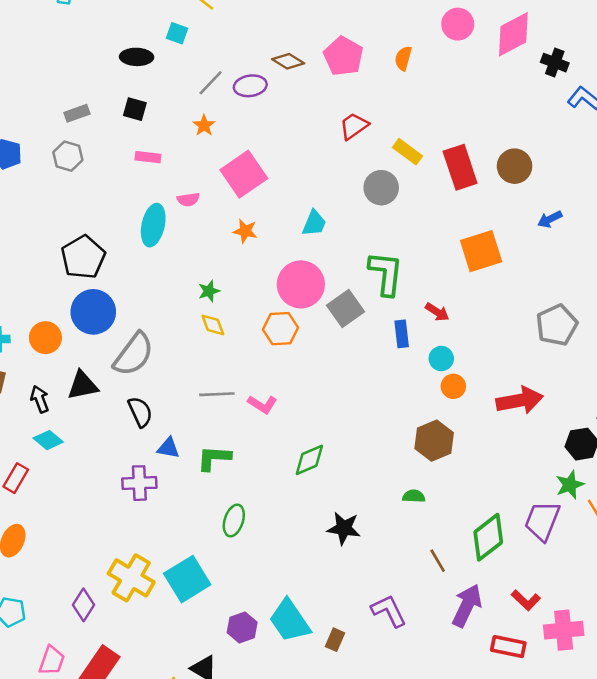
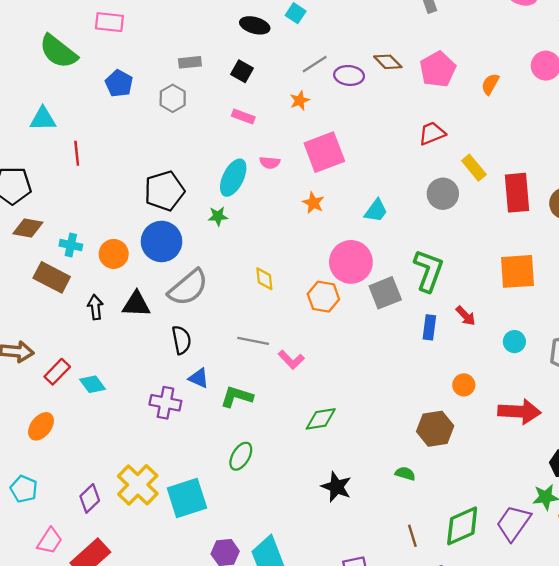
green star: (209, 291) -> (218, 216), moved
cyan circle: (441, 359) -> (514, 342), moved
cyan diamond: (48, 440) -> (93, 384), moved

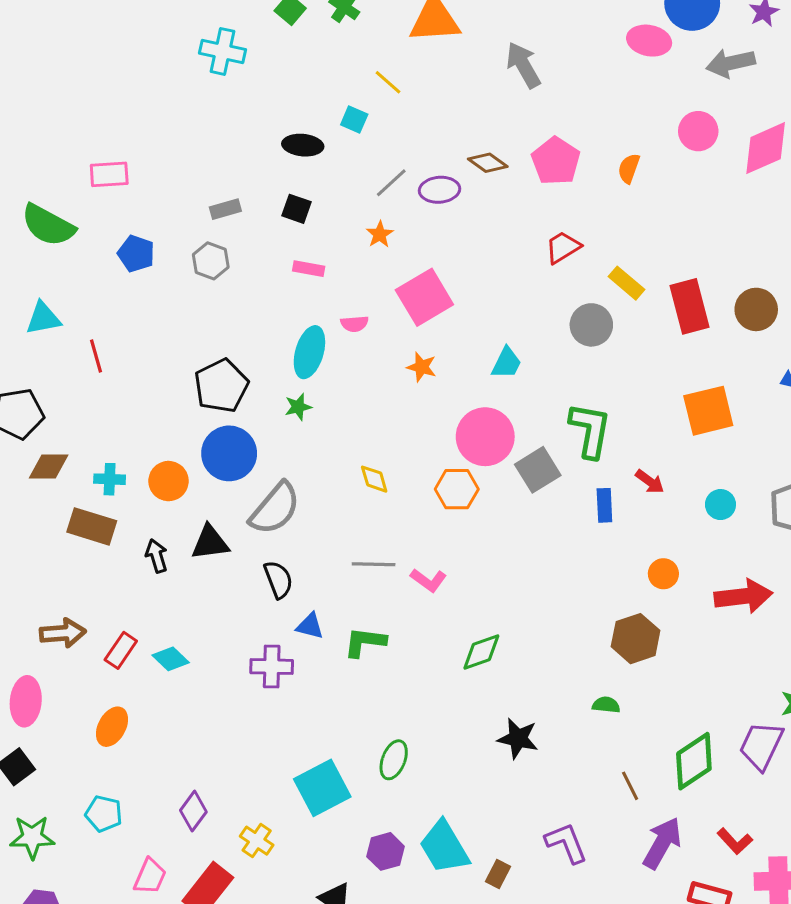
green ellipse: (241, 456) -> (394, 760), moved
yellow cross: (138, 485) -> (257, 841), moved, size x0.6

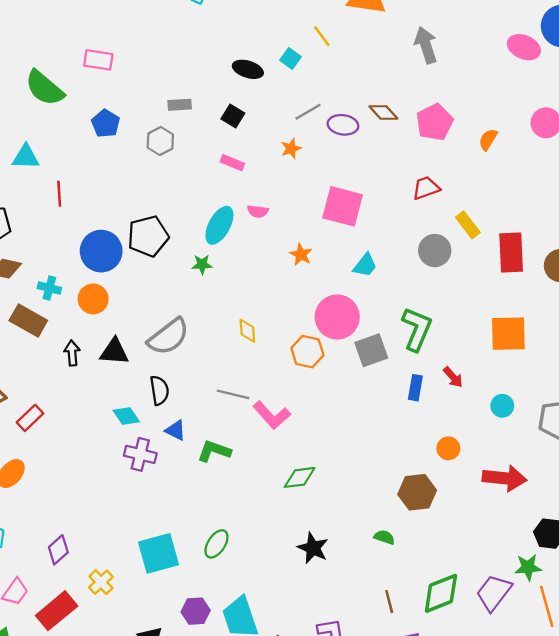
pink square: (424, 297) -> (343, 206), moved, turned 33
blue circle: (229, 453) -> (101, 251), moved
pink L-shape: (429, 580) -> (272, 415), size x1.4
cyan diamond: (171, 659) -> (126, 416), moved

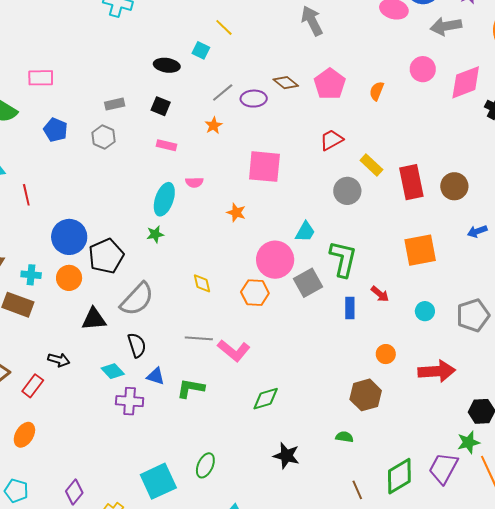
black pentagon: (148, 236) -> (106, 256), moved
cyan trapezoid: (365, 265) -> (305, 232), moved
black arrow: (72, 353) -> (59, 360), moved, turned 120

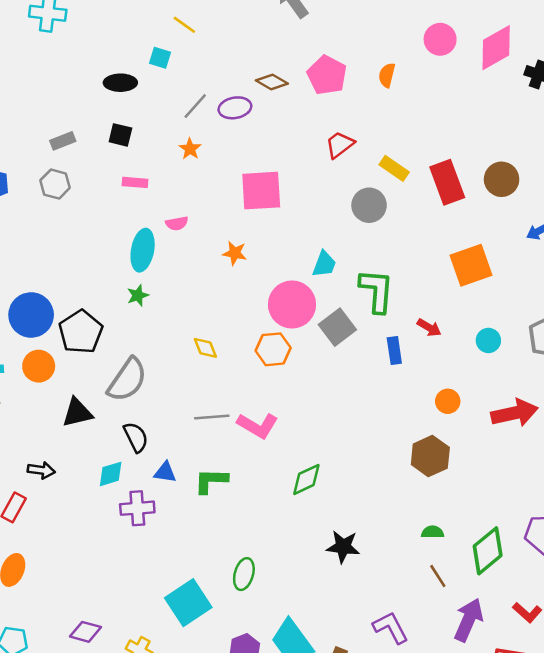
cyan diamond: (113, 371) -> (111, 474), turned -55
green semicircle: (344, 437) -> (433, 532), moved
purple diamond: (74, 492) -> (86, 632), turned 75

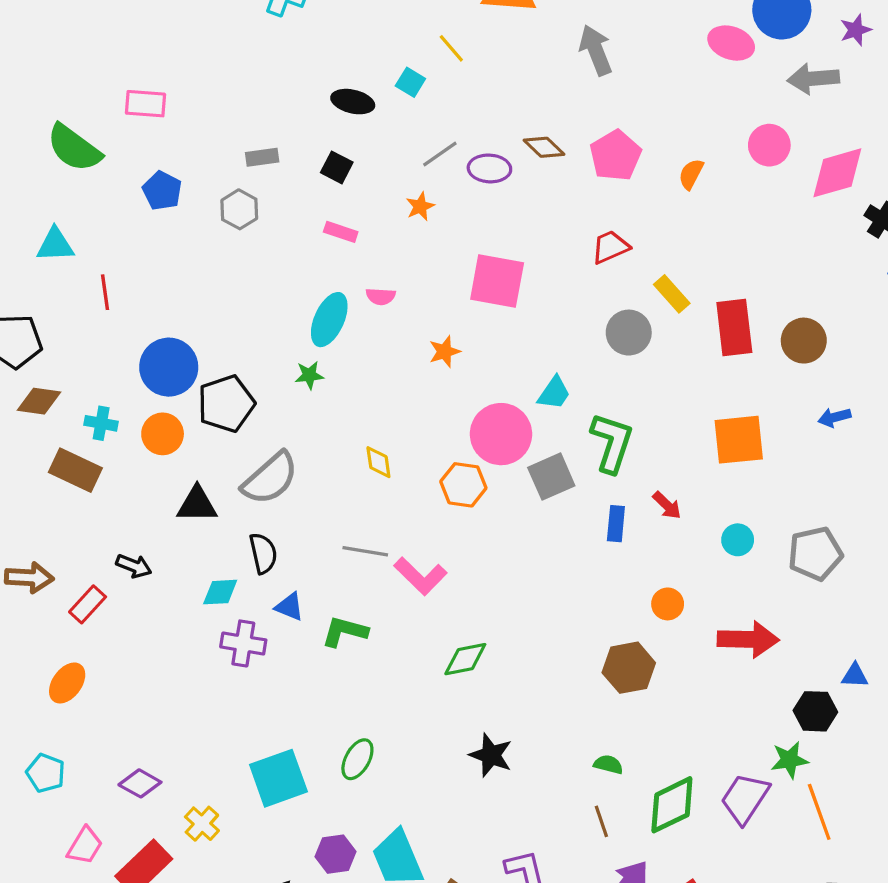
orange star: (235, 253) -> (445, 352), turned 30

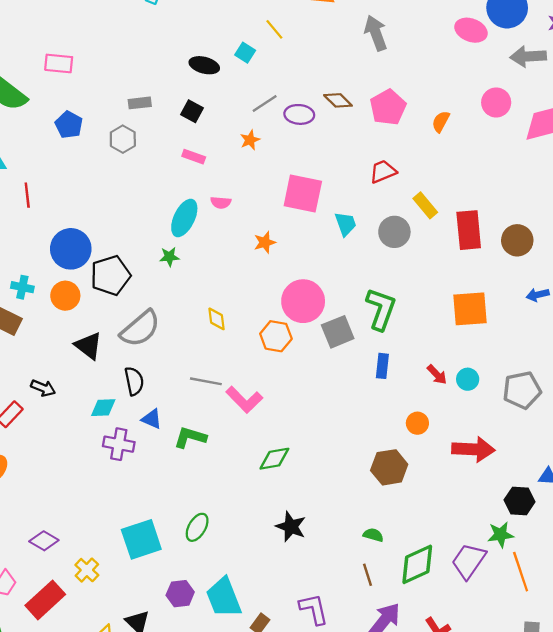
cyan trapezoid: (554, 393) -> (346, 224), moved, turned -55
black triangle: (197, 504) -> (88, 346), turned 36
red arrow: (667, 505) -> (437, 375), moved

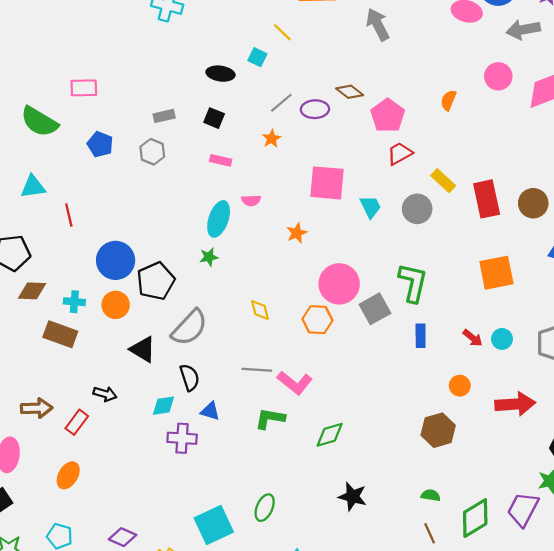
pink pentagon: (388, 107) -> (388, 116), moved
green L-shape: (190, 437) -> (270, 419), moved

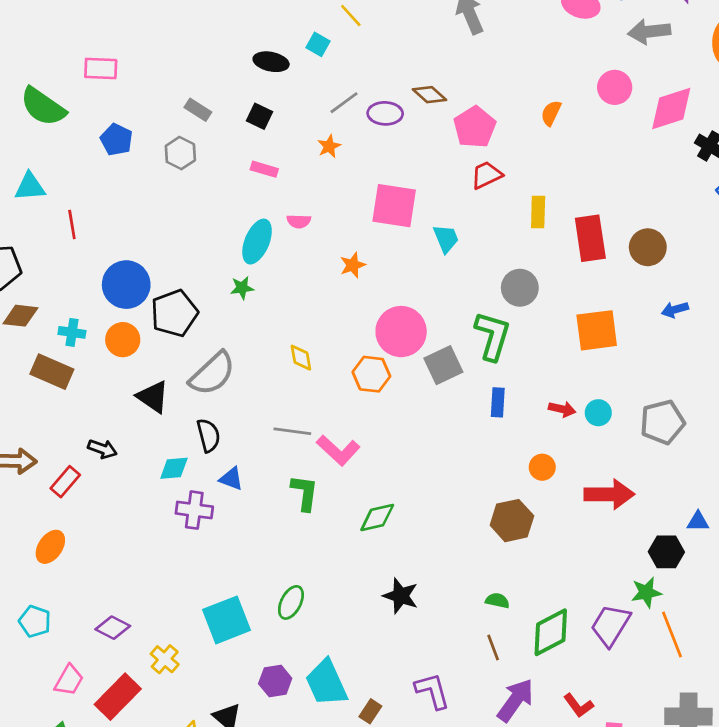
gray rectangle: (164, 116) -> (198, 110), turned 42
yellow rectangle: (443, 181) -> (538, 212), turned 45
gray circle: (417, 209) -> (520, 288), moved
red arrow: (473, 338) -> (562, 409), turned -30
green L-shape: (270, 419) -> (305, 493), turned 84

